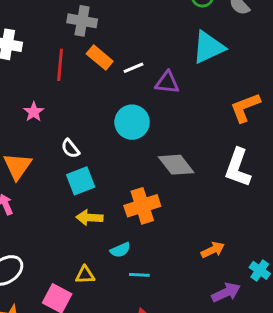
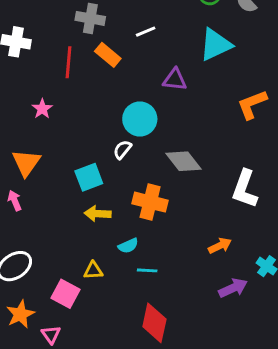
white line: (133, 68) -> (146, 32), moved
white semicircle: (70, 149) -> (122, 150), moved, turned 78
white L-shape: (238, 168) -> (245, 189), moved
orange cross: (142, 206) -> (150, 202), turned 32

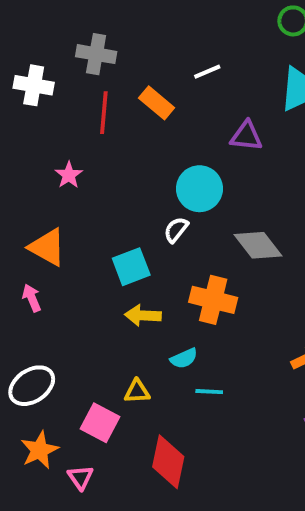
gray cross: (90, 18) -> (96, 54), moved
orange triangle: (26, 163) -> (47, 247), turned -36
red diamond: (154, 323) -> (168, 462), moved

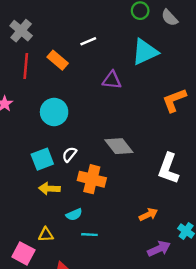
gray cross: (96, 54) -> (21, 31), turned 30
cyan circle: (199, 189) -> (54, 112), moved
white semicircle: (176, 230) -> (69, 154), moved

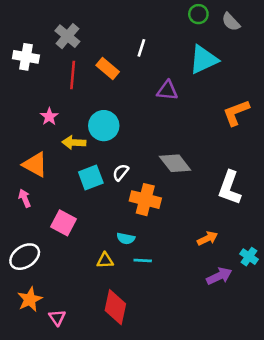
white line: (88, 41) -> (141, 48), turned -49
yellow arrow: (49, 189) -> (74, 142), moved
cyan semicircle: (74, 215) -> (126, 238), turned 35
yellow triangle: (46, 235) -> (105, 260), moved
pink square: (23, 253) -> (64, 223), moved

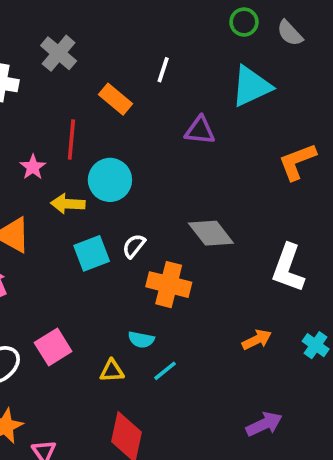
red line: (73, 75) -> (71, 140), moved
pink square: (64, 223) -> (53, 347), moved, turned 30
cyan cross: (249, 257) -> (316, 345), moved
cyan line: (143, 260) -> (165, 371), turned -42
purple arrow: (219, 276) -> (264, 424), moved

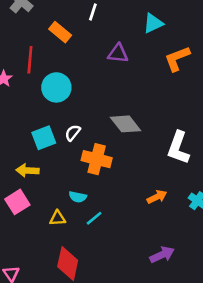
cyan triangle: (251, 86) -> (153, 23), size x0.7
orange L-shape: (297, 162) -> (177, 59), moved
yellow arrow: (68, 204) -> (27, 170), moved

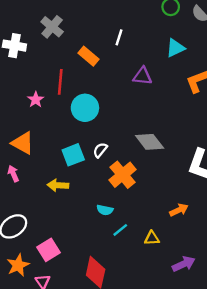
orange cross: (97, 159) -> (123, 175), turned 36
pink square: (17, 202) -> (49, 250), moved
yellow triangle: (58, 218) -> (152, 238), moved

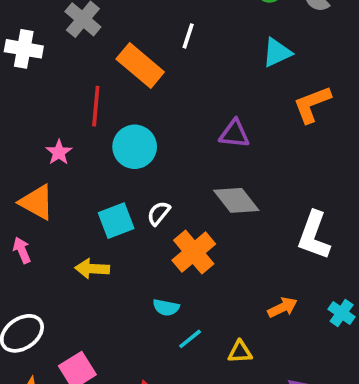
orange rectangle: (88, 56) -> (140, 65), size x1.4
purple triangle: (142, 76) -> (234, 134), moved
pink star: (36, 100) -> (59, 152), moved

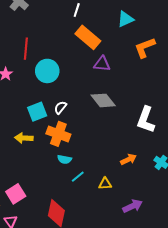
orange rectangle: (140, 65) -> (88, 37), moved
orange cross: (194, 252) -> (58, 134), moved, turned -30

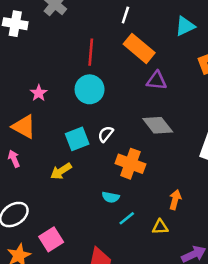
red line: (26, 49) -> (91, 52), moved
orange cross: (58, 134) -> (130, 164), moved
yellow arrow: (24, 138) -> (61, 171), turned -36
orange arrow: (128, 159) -> (175, 200), moved, turned -49

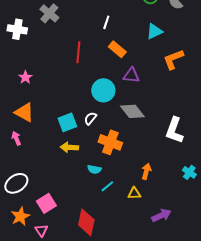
orange rectangle: (139, 48) -> (117, 49), size x0.7
cyan circle: (90, 89) -> (103, 90), moved
pink star: (39, 93) -> (25, 77), moved
yellow arrow: (61, 171) -> (69, 147), moved, turned 36

